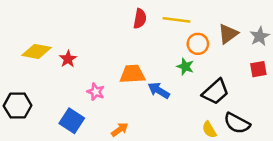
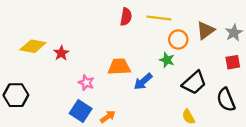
blue arrow: (159, 90) -> (143, 81), turned -72
blue square: (72, 121) -> (81, 111), moved
black semicircle: (237, 123) -> (226, 100), moved, turned 40

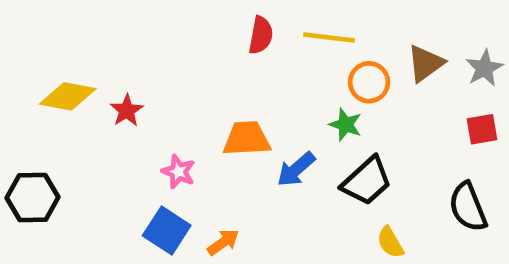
black trapezoid: (194, 83) -> (367, 181), moved

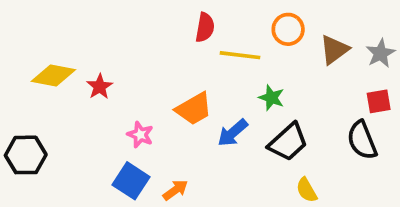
yellow line: (329, 38) -> (240, 55), moved
orange circle: (369, 82) -> (288, 29), moved
orange trapezoid: (247, 139) -> (194, 109), turned 153
black semicircle: (468, 207) -> (362, 140), moved

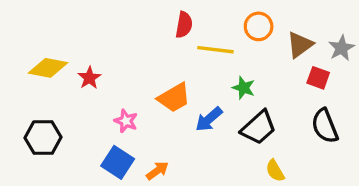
red square: (379, 101) -> (318, 78), moved, turned 30
black hexagon: (26, 155) -> (43, 138), moved

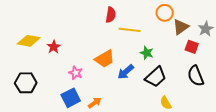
orange circle: (259, 26) -> (165, 13), moved
blue square: (118, 162) -> (71, 98), turned 30

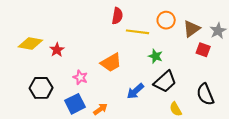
orange circle: (165, 13) -> (166, 20), moved
blue arrow: (126, 72) -> (135, 91), moved
black semicircle: (196, 76) -> (205, 94), moved
black hexagon: (26, 83) -> (41, 88), moved

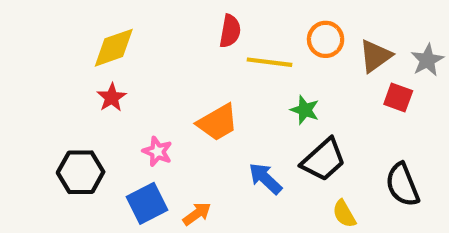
yellow diamond: (30, 43) -> (114, 48), moved, turned -30
blue arrow: (135, 91) -> (265, 178), turned 84

